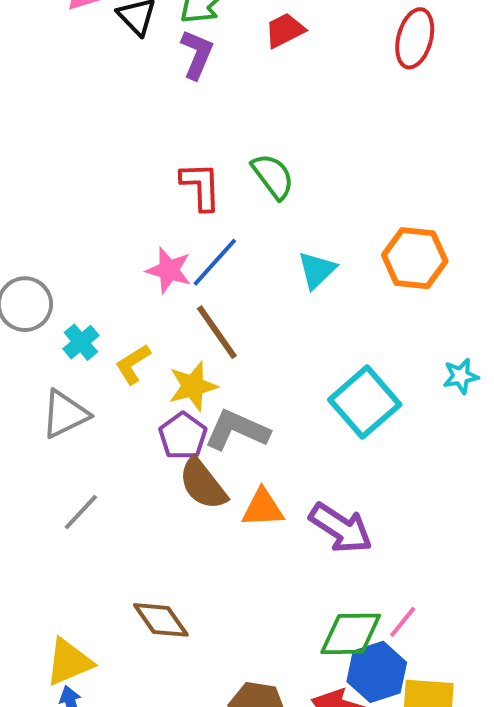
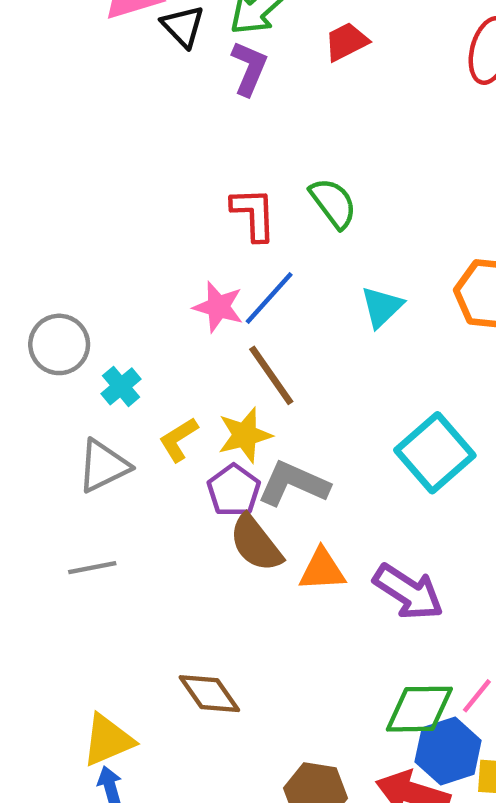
yellow L-shape: (133, 364) -> (178, 439), moved
gray line: (81, 512) -> (92, 568), moved, turned 36

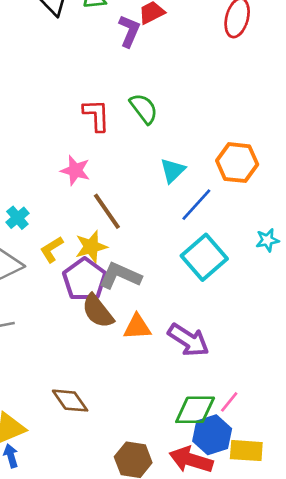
purple L-shape: (249, 68) -> (129, 31), moved
blue line: (269, 298) -> (196, 205), moved
purple pentagon: (234, 490) -> (85, 280), size x1.4

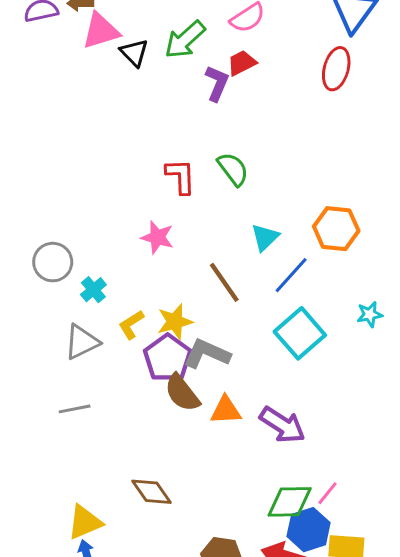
brown line: (107, 211) -> (224, 282), moved

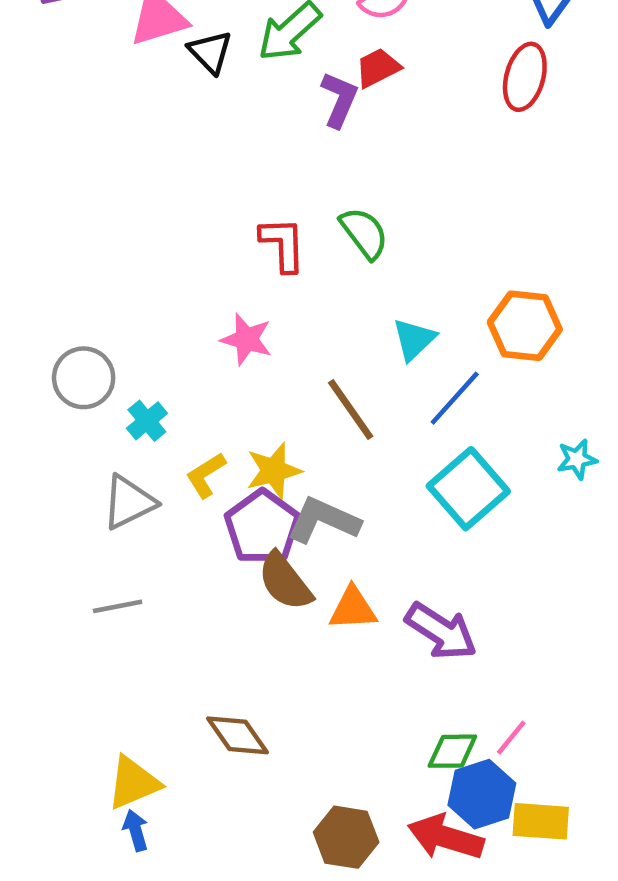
green diamond: (290, 502) -> (452, 751), size x0.7

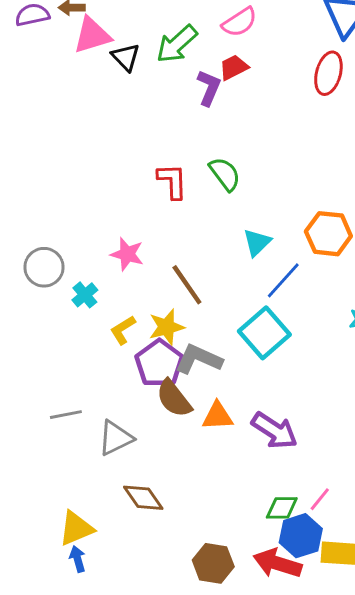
pink star: (247, 339) -> (127, 254), moved
brown line: (351, 409) -> (187, 285), moved
cyan square: (468, 489) -> (264, 333), moved
gray triangle: (129, 502) -> (115, 438), moved

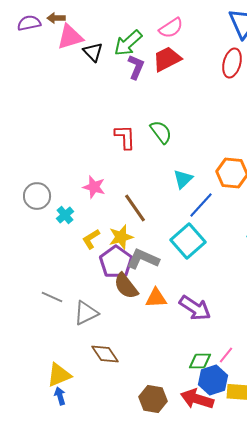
red trapezoid: (234, 67) -> (167, 59), size x1.4
purple L-shape: (209, 88) -> (136, 67), moved
gray line: (66, 415) -> (52, 297), turned 35

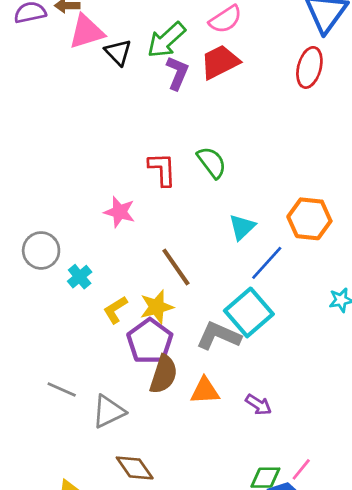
pink star: (94, 187) -> (120, 212), moved
gray L-shape: (143, 259) -> (219, 336), moved
brown semicircle: (126, 286) -> (164, 374), turned -124
purple arrow: (195, 308) -> (259, 405), size x0.6

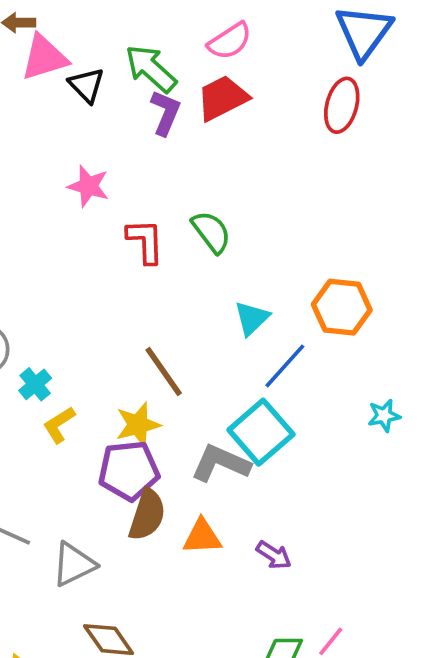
green arrow: (166, 40) -> (151, 69), turned 84
pink star: (120, 212) -> (88, 186), moved
yellow L-shape: (115, 310) -> (59, 425), moved
purple pentagon: (150, 341) -> (129, 471), turned 30

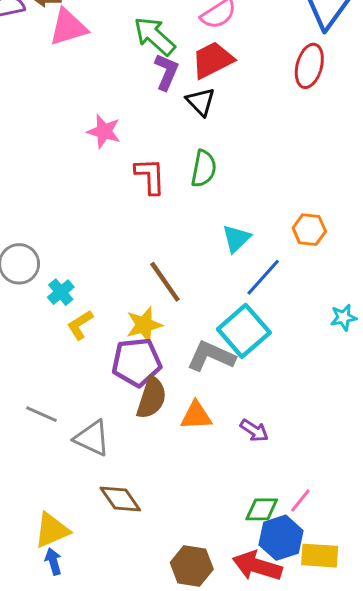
black triangle: (87, 85) -> (201, 102), moved
green semicircle: (211, 232) -> (204, 169), turned 48
orange hexagon: (342, 307) -> (309, 230), size x0.7
gray triangle: (74, 564) -> (92, 438), turned 51

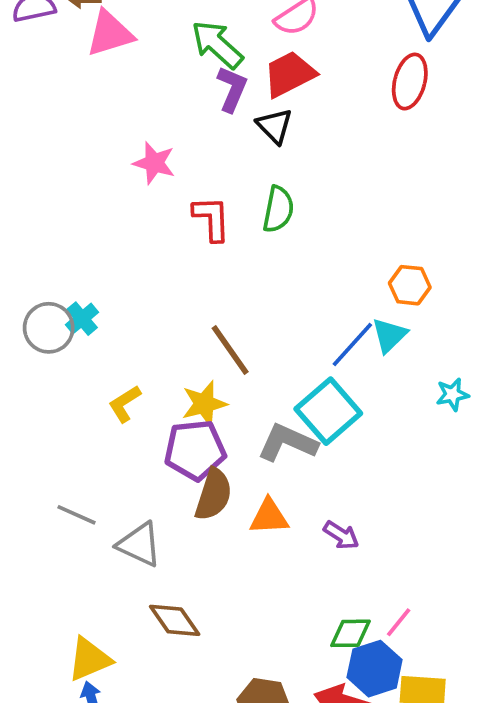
cyan triangle: (236, 239) -> (389, 335), moved
cyan cross: (61, 292) -> (82, 319), moved

